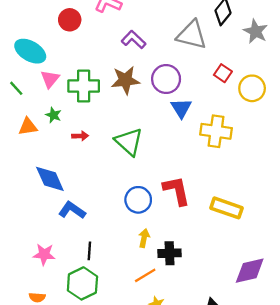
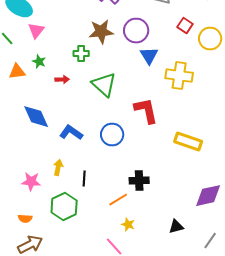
green cross: (84, 86) -> (81, 54), moved, size x0.6
red L-shape: (177, 191) -> (146, 111), moved
blue L-shape: (72, 210) -> (71, 133), moved
yellow arrow: (144, 238) -> (58, 168), moved
black line: (89, 251) -> (84, 179), moved

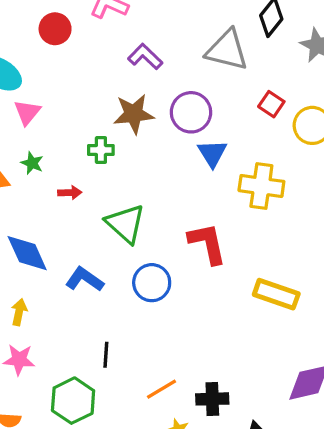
green triangle: (104, 85) -> (125, 224), moved
yellow arrow: (58, 168) -> (19, 312), moved
black cross: (139, 181) -> (212, 399), moved

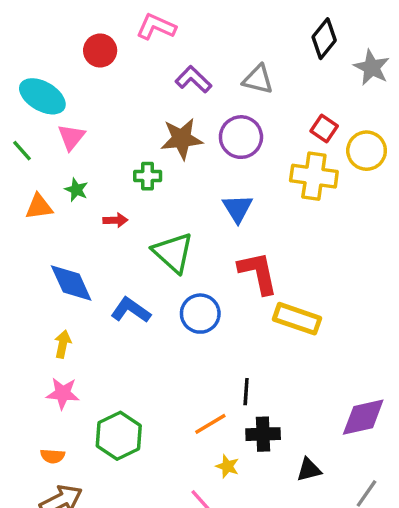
gray triangle: (227, 50) -> (258, 79), moved, size x0.7
blue triangle: (212, 153) -> (238, 208), moved
yellow cross: (261, 186) -> (314, 176), moved
yellow rectangle: (276, 294) -> (297, 319), moved
black line: (106, 355) -> (246, 392), moved

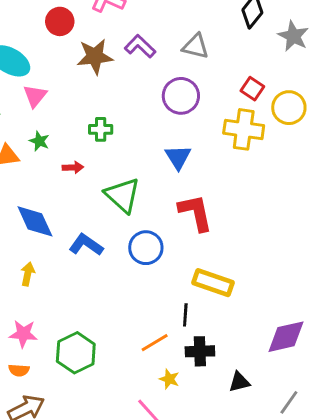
brown star: (182, 139) -> (95, 56), moved
yellow rectangle: (297, 319) -> (213, 283), moved
pink star: (63, 393) -> (23, 334), moved

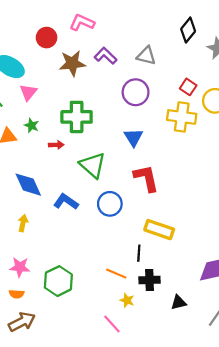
green cross: (101, 129) -> (77, 117), size x1.8
orange line: (155, 343) -> (116, 274), turned 54

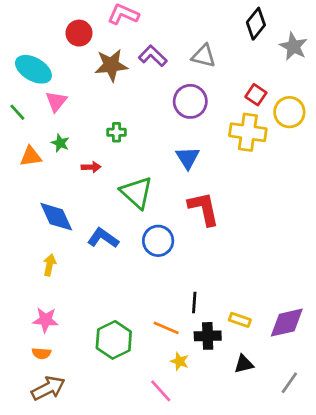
green cross: (77, 117) -> (117, 132), size x0.5
yellow rectangle: (159, 230) -> (240, 320), moved, size x0.6
green hexagon: (58, 281) -> (114, 340), moved

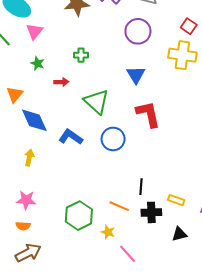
orange triangle: (31, 156) -> (15, 94), moved, turned -42
yellow star: (180, 361) -> (108, 232), moved
pink line: (161, 391) -> (128, 254), moved

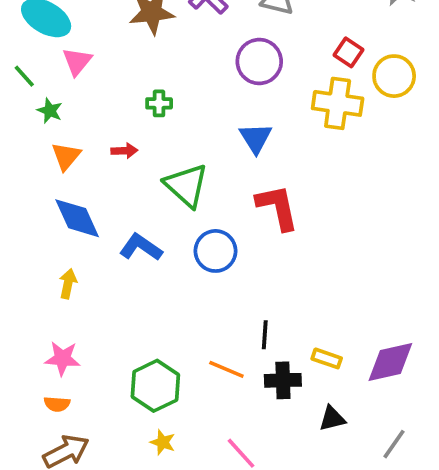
green star: (38, 63) -> (50, 111), moved
orange triangle: (15, 94) -> (66, 156), moved
yellow star: (108, 232) -> (163, 442), moved

